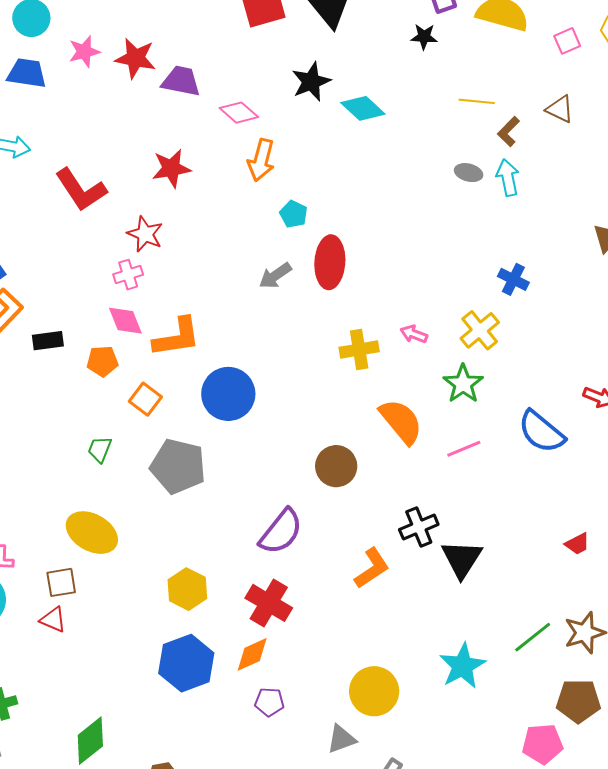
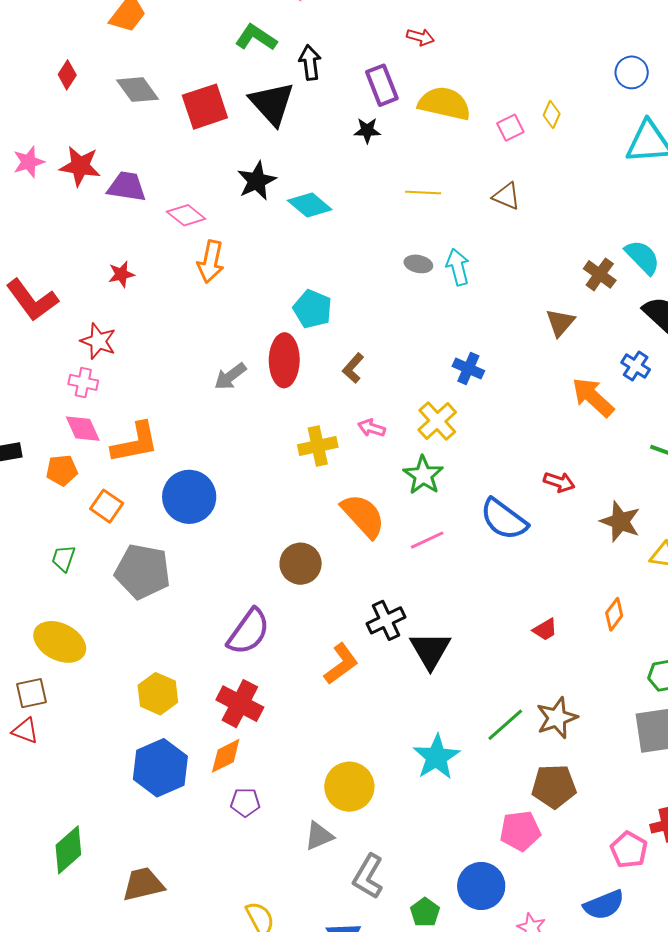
brown L-shape: (508, 132) -> (353, 368), moved
red star: (171, 168) -> (121, 274), size x0.7
cyan pentagon: (294, 214) -> (312, 309), moved, size x1.4
pink cross: (128, 275) -> (83, 382), turned 32

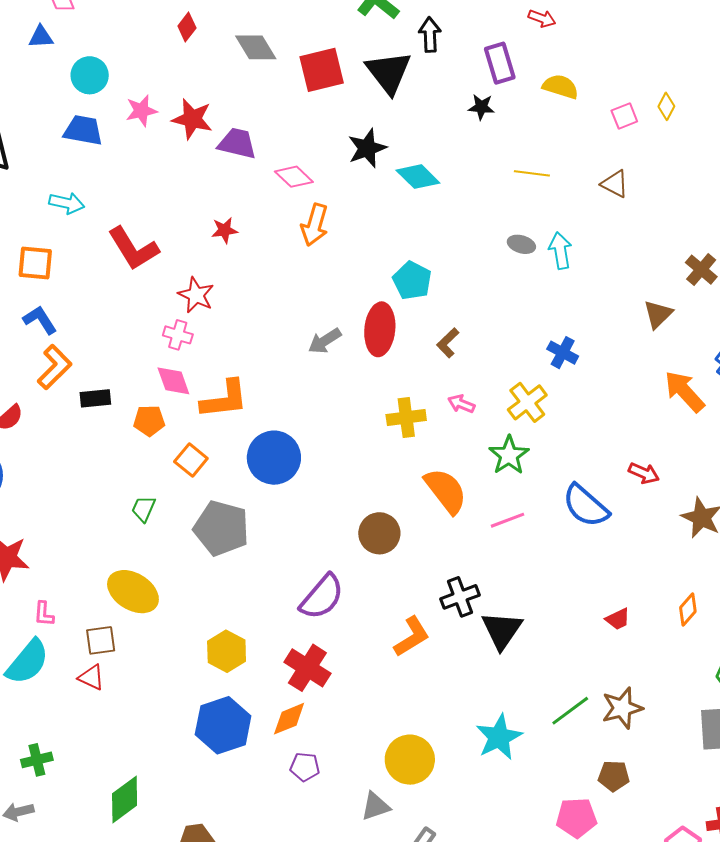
yellow semicircle: (444, 104) -> (561, 87), size x0.7
brown pentagon: (554, 786) -> (614, 776), size x0.7

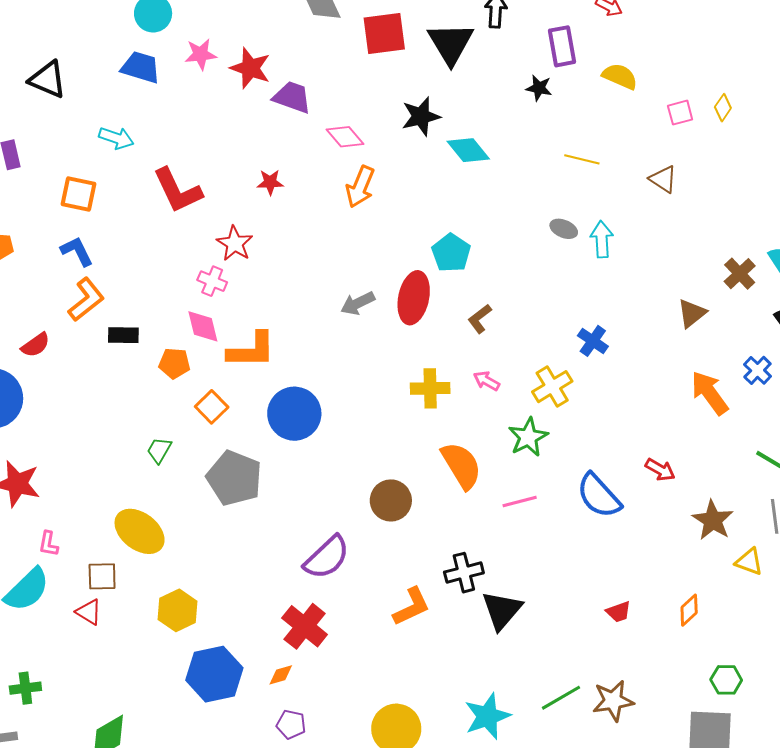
yellow hexagon: (227, 651) -> (178, 610), moved
orange diamond: (289, 719) -> (281, 675), size x0.7

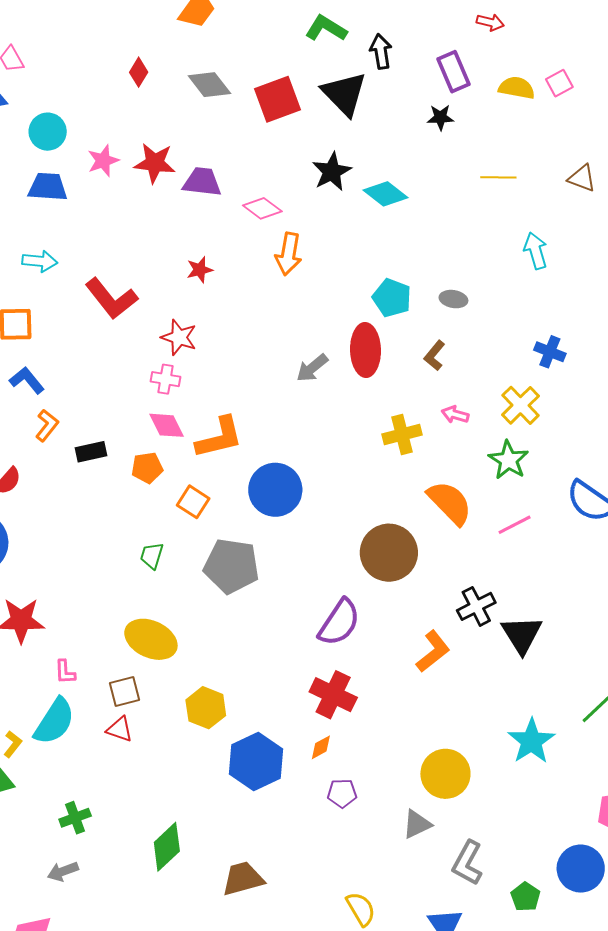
pink square: (680, 113) -> (559, 83), moved
gray ellipse: (564, 229) -> (453, 299), moved
orange L-shape: (86, 300) -> (47, 425), size x0.7
brown circle: (391, 500) -> (389, 553), size x1.4

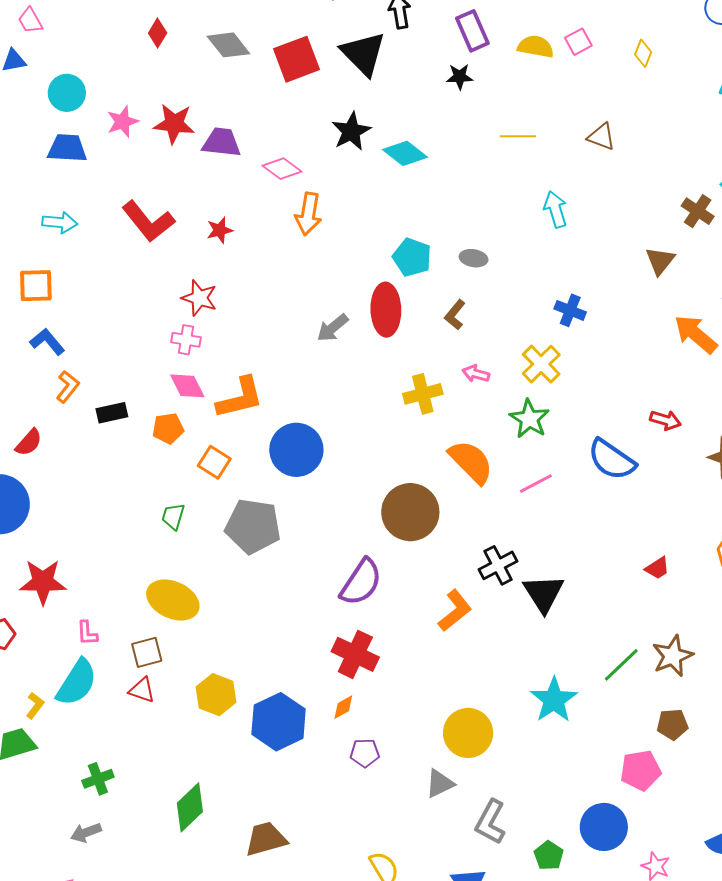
red L-shape: (111, 299) -> (148, 221), moved
yellow hexagon: (206, 708) -> (216, 695), moved

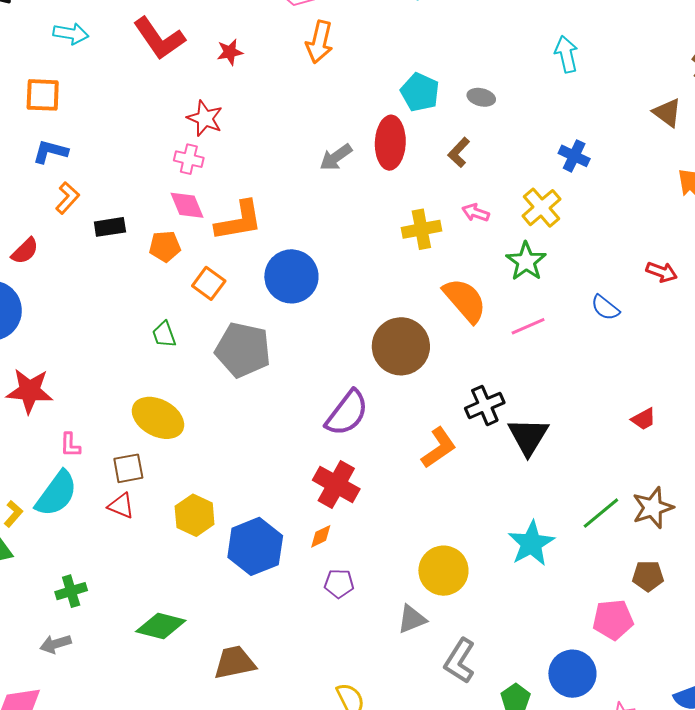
brown triangle: (660, 261) -> (667, 113), turned -36
blue L-shape: (47, 342) -> (50, 152), turned -39
blue semicircle: (612, 460) -> (605, 308), size x0.6
green trapezoid: (173, 516) -> (164, 334), turned -40
green diamond: (190, 807) -> (161, 626), turned 54

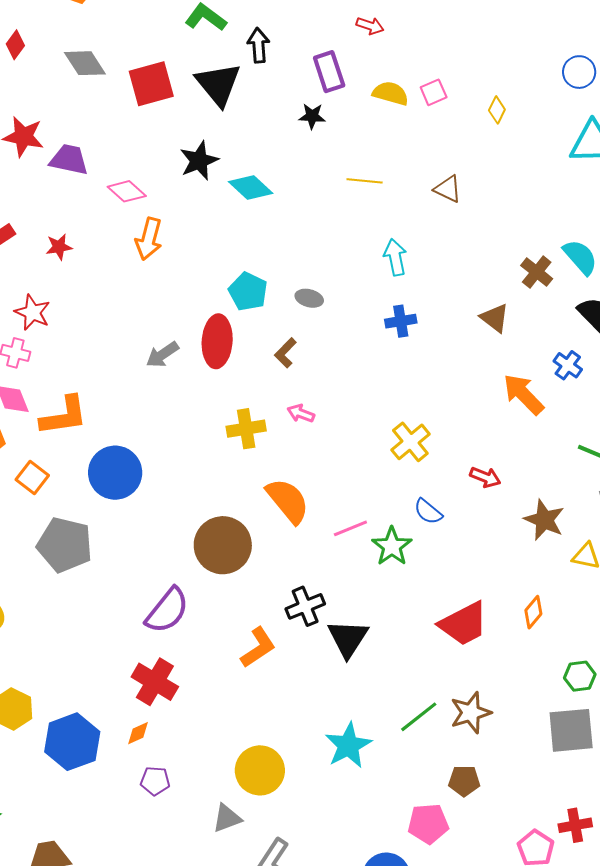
blue cross: (574, 156) -> (401, 321), moved, turned -36
yellow cross: (541, 208) -> (410, 442), moved
green star: (526, 261) -> (392, 546), moved
red trapezoid: (644, 419) -> (464, 624), size x2.0

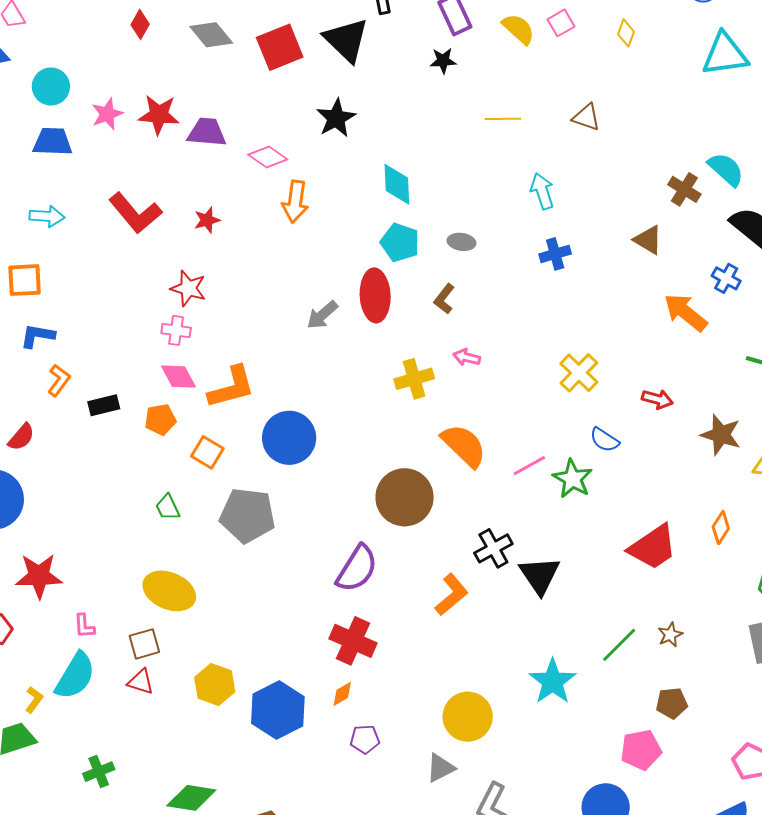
yellow semicircle: (391, 93) -> (518, 29), turned 33
cyan diamond: (251, 187) -> (397, 184), moved, turned 51
brown star: (471, 713) -> (670, 635), size x0.6

